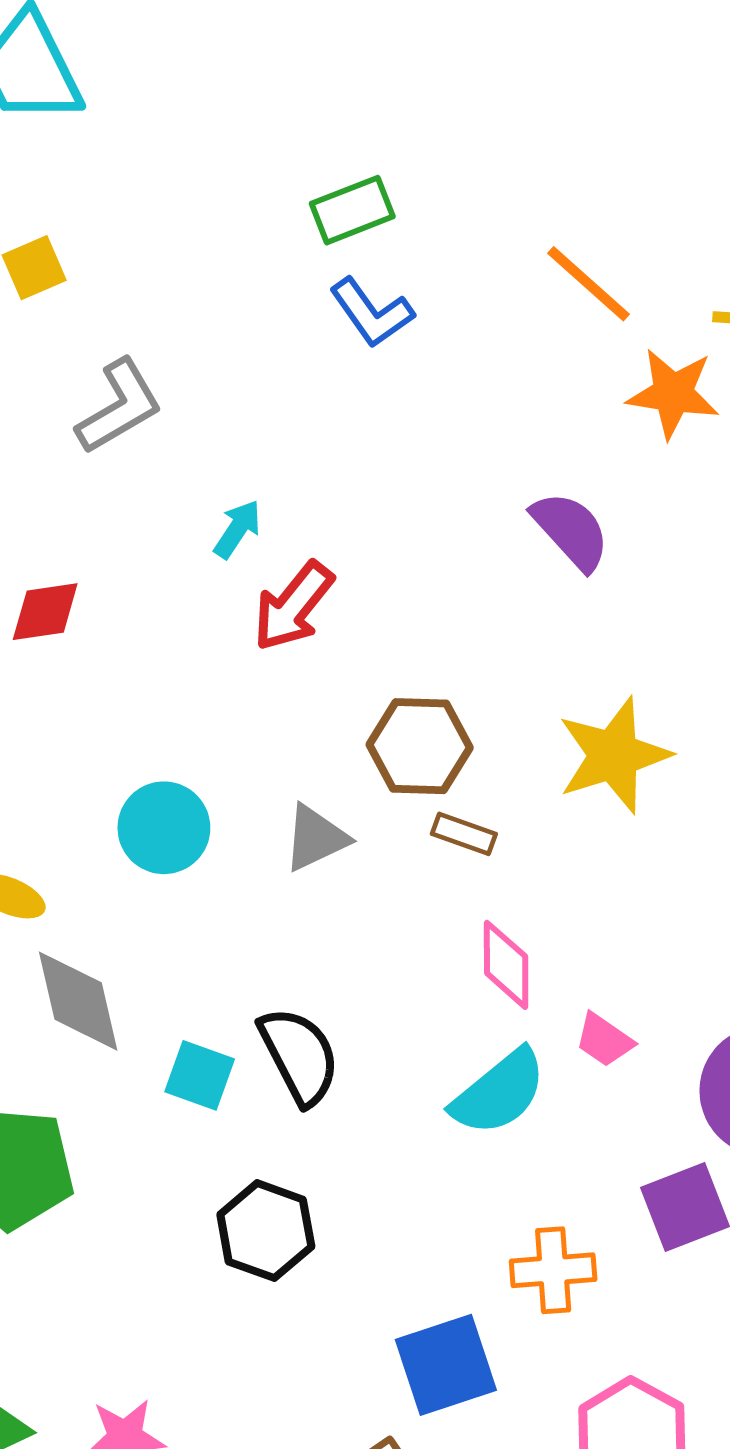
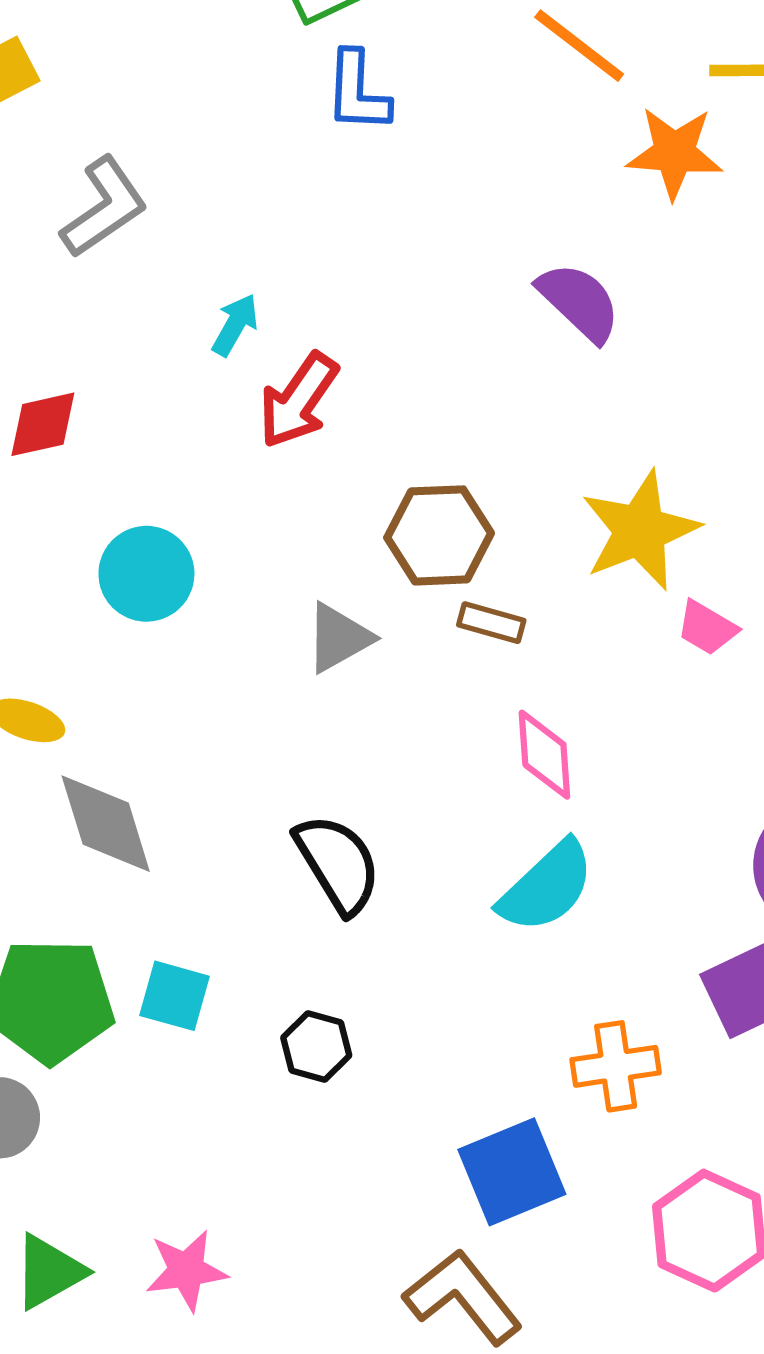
blue L-shape: (372, 313) -> (357, 92), turned 42
cyan circle: (164, 828) -> (146, 574), moved
pink trapezoid: (604, 1040) -> (707, 628), moved
cyan square: (200, 1075) -> (174, 996), moved
black hexagon: (266, 1231) -> (316, 1047), size x0.7

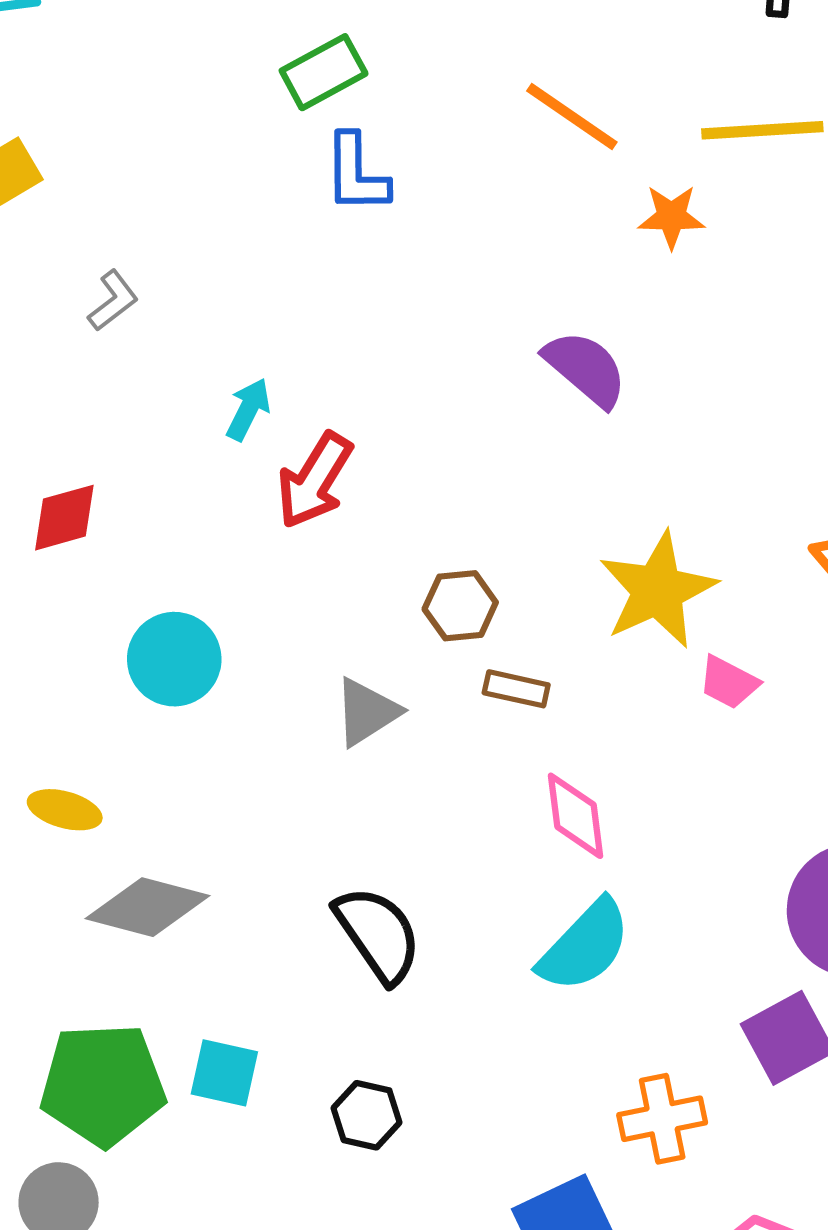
orange star: (674, 153) -> (671, 217), size x0.7
gray L-shape: (104, 207) -> (113, 301), size x0.6
brown hexagon: (439, 535) -> (460, 606), size x0.7
gray diamond: (106, 824) -> (147, 907), turned -55

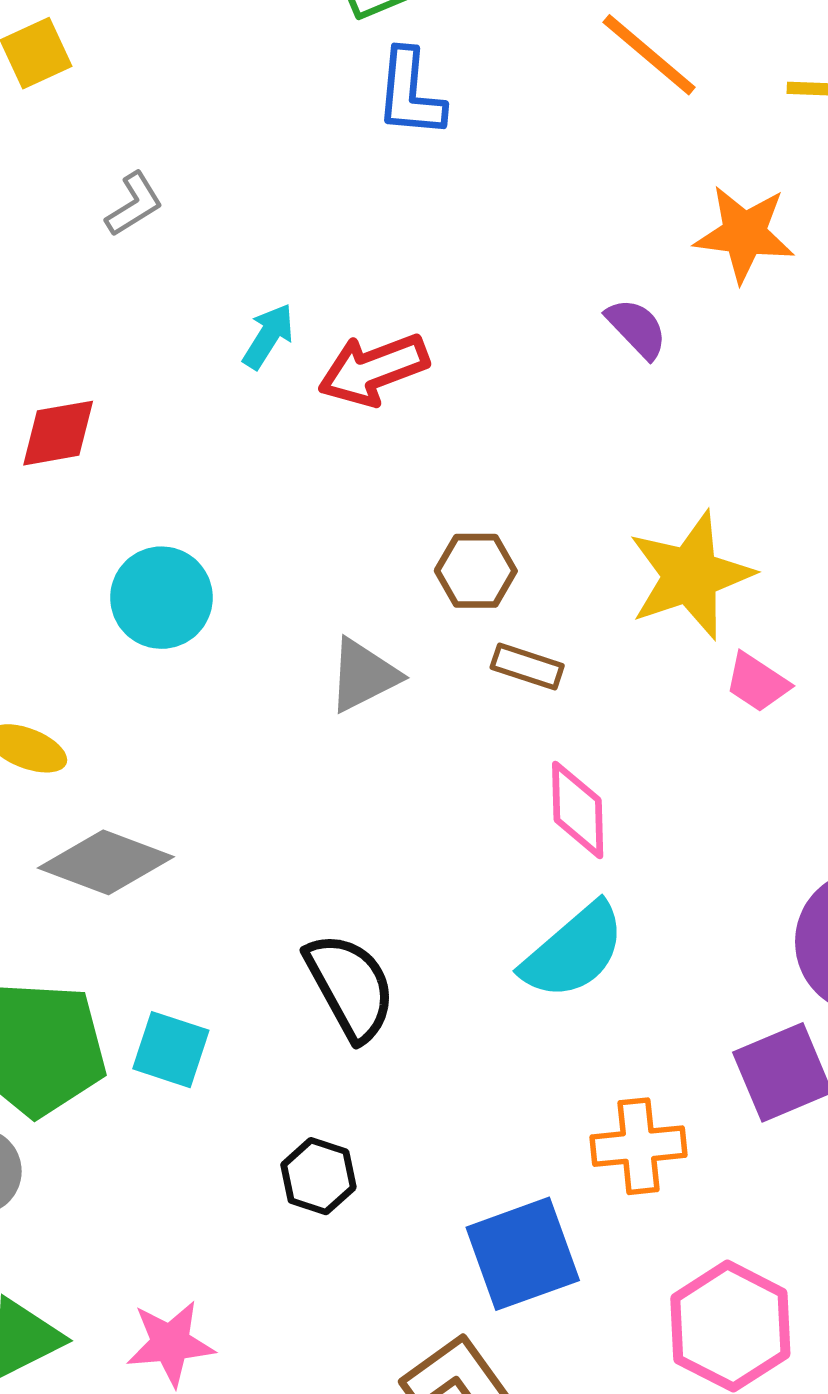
orange star: (671, 217) -> (744, 234), moved, size x1.4
purple semicircle: (586, 368) -> (637, 328), size x0.7
red arrow: (315, 480) -> (373, 370), moved, turned 32
black semicircle: (378, 934) -> (350, 987), moved
black hexagon: (367, 1115) -> (318, 1176), moved

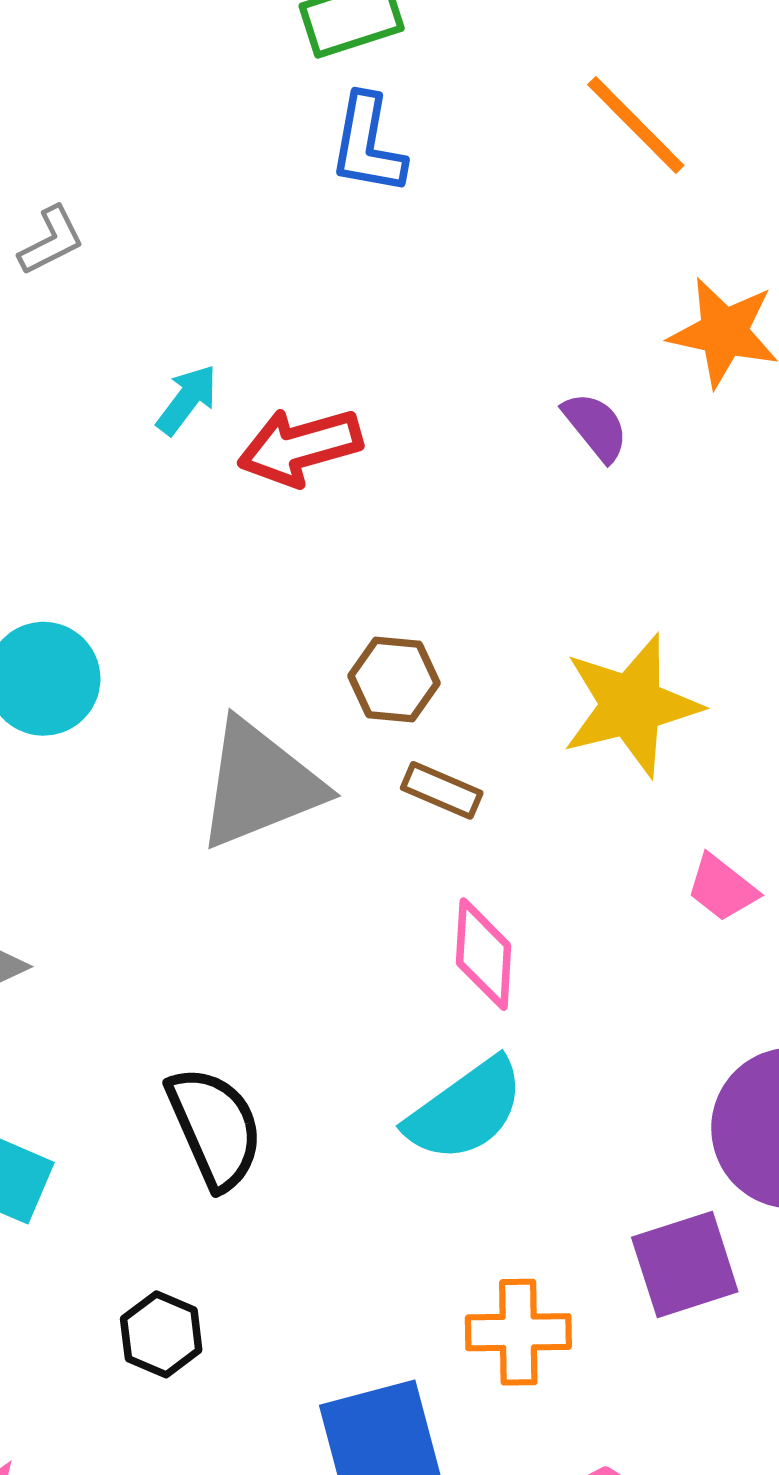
gray triangle: (363, 675) -> (260, 784), size x1.6
pink trapezoid: (757, 682) -> (722, 888), moved

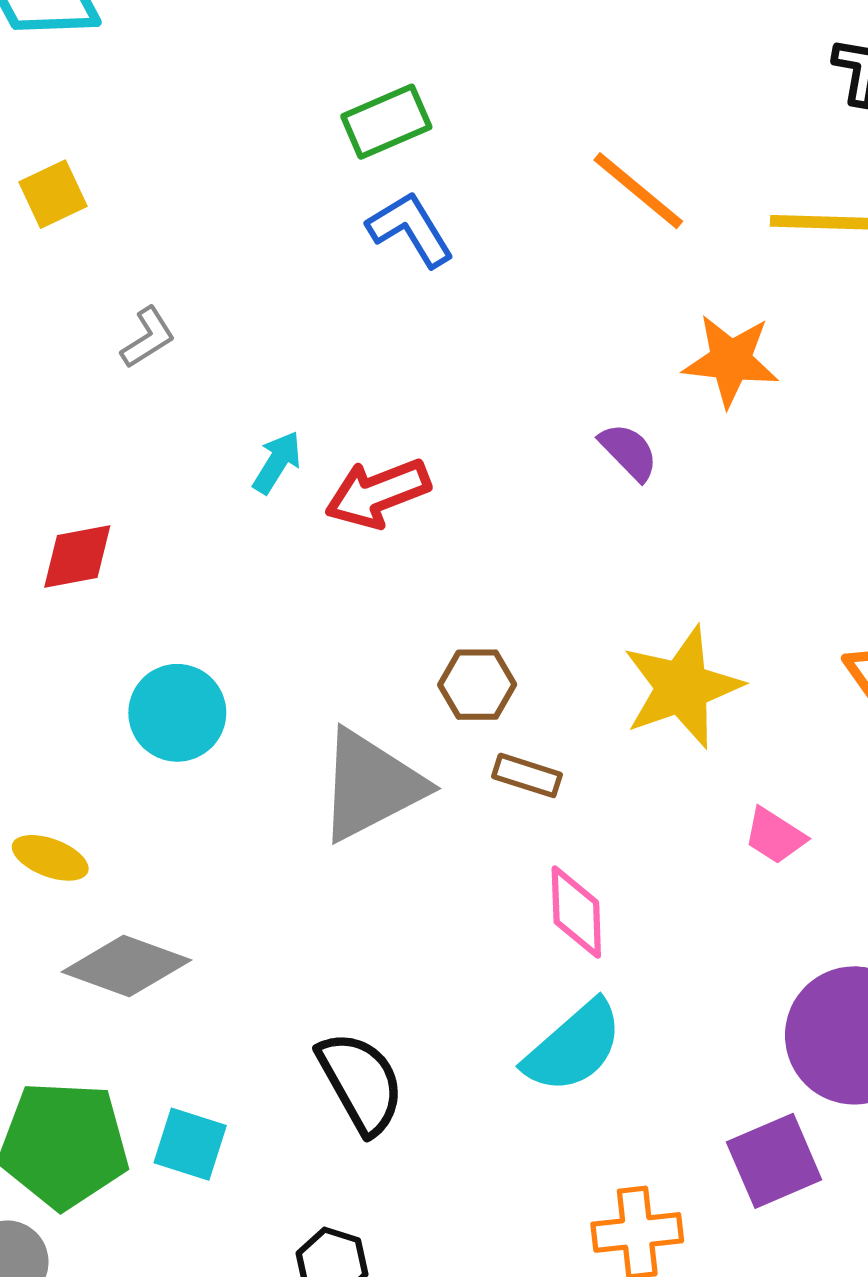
blue L-shape: (368, 144) -> (410, 229), turned 144

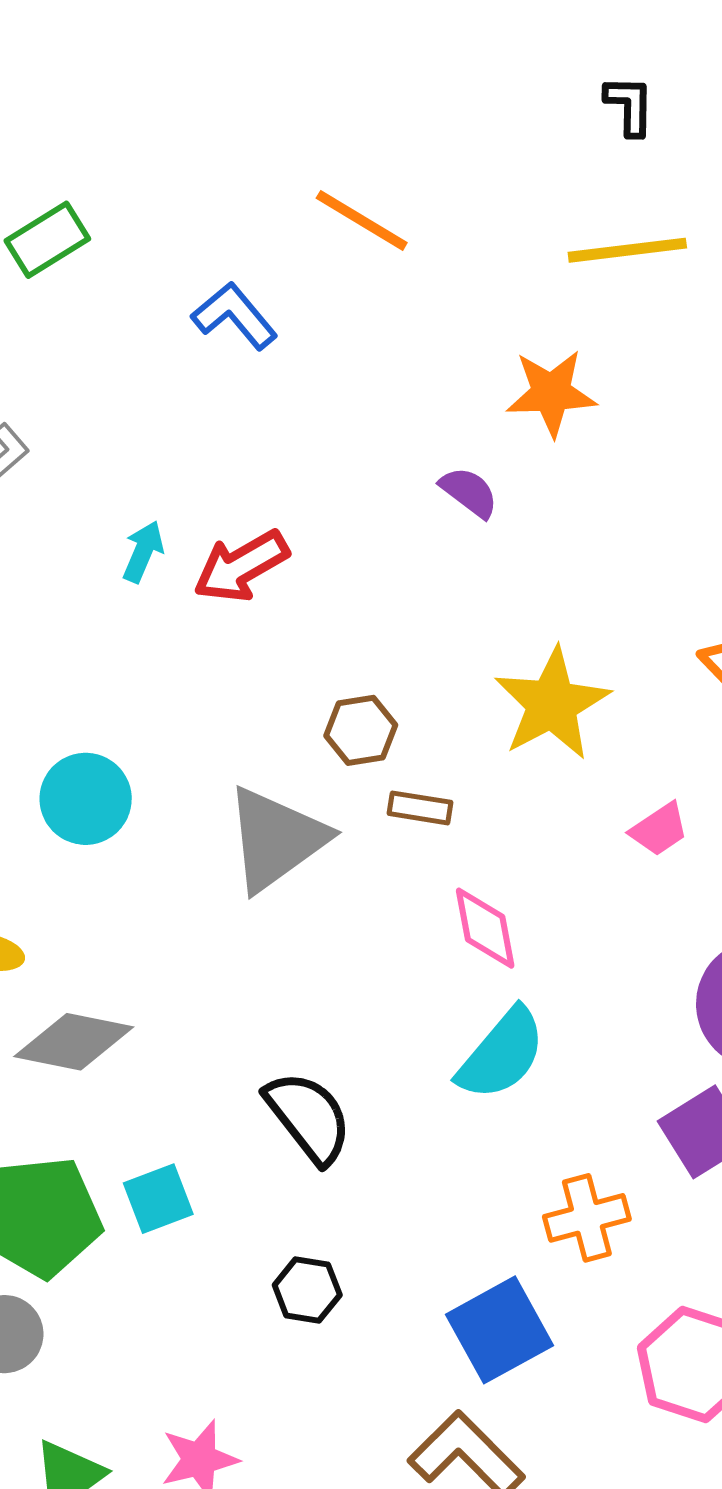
green rectangle: (386, 122) -> (47, 240), moved
orange line: (638, 191) -> (362, 220), moved
pink trapezoid: (775, 836) -> (659, 829), turned -58
cyan square: (190, 1144) -> (158, 1199), turned -30

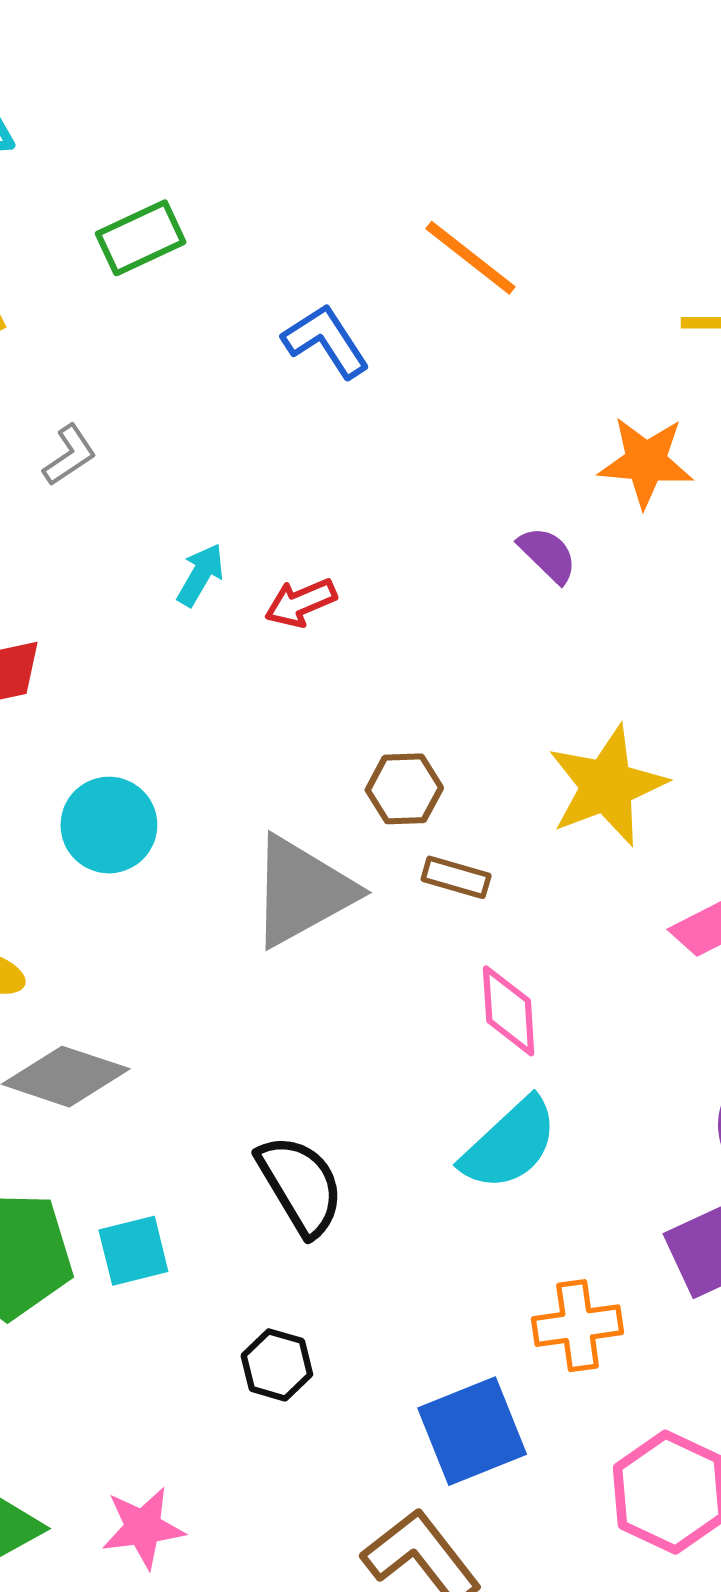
red arrow: (241, 566) -> (301, 603), size x0.7

